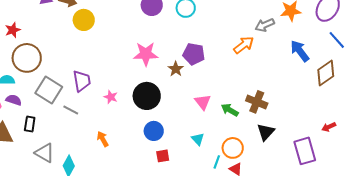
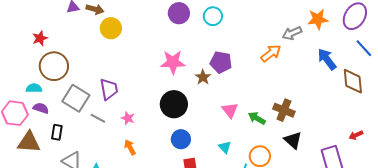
brown diamond: (326, 73) -> (353, 81), turned -60
pink star: (111, 97) -> (128, 118), moved
black triangle: (266, 132) -> (293, 140), turned -30

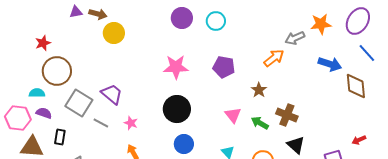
blue arrow: (327, 59) -> (330, 64), turned 145
brown star: (203, 77) -> (259, 90), moved
purple trapezoid: (109, 89) -> (112, 94), turned -40

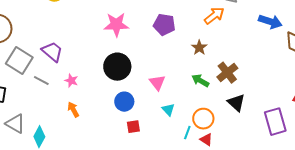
pink triangle: (233, 115) -> (157, 83), moved
brown cross: (287, 115) -> (227, 73), turned 30

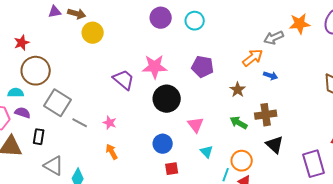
blue arrow: (270, 22) -> (271, 76), moved, size x0.6
purple trapezoid: (52, 52) -> (124, 80), moved
black circle: (117, 67) -> (167, 99), moved
brown cross: (227, 73) -> (266, 115), turned 30

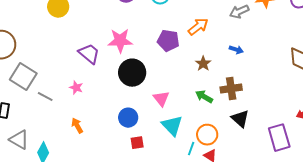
orange arrow: (253, 58) -> (198, 27), moved
pink star: (110, 123) -> (76, 88), moved
cyan triangle: (207, 152) -> (172, 126), size x1.6

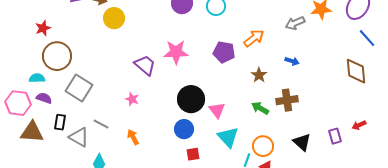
black circle: (132, 73) -> (191, 99), moved
gray line: (45, 97) -> (101, 124), moved
black triangle: (240, 119) -> (302, 142), moved
purple rectangle: (279, 138) -> (335, 136), moved, size x0.6
gray triangle: (19, 140) -> (79, 137), moved

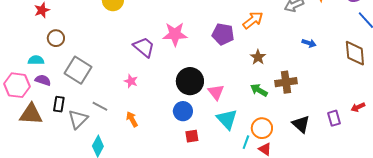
brown circle: (57, 56) -> (56, 38), size x0.6
blue arrow: (292, 61) -> (309, 43), moved
gray triangle: (79, 137) -> (78, 119), turned 45

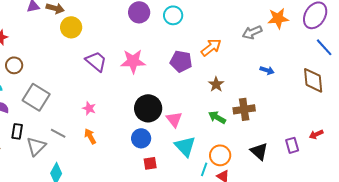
purple trapezoid: (144, 47) -> (96, 61), moved
orange arrow: (132, 119) -> (90, 136), moved

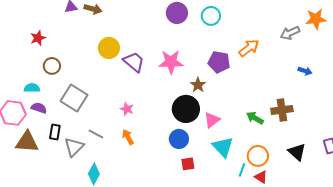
yellow circle: (71, 27) -> (109, 48), moved
brown star: (216, 84) -> (198, 85), moved
pink triangle: (174, 119) -> (212, 120), turned 30

